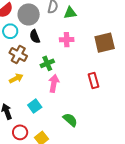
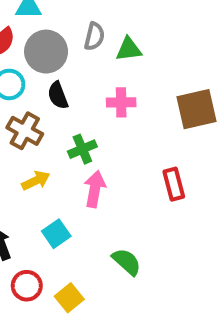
yellow arrow: (16, 78) -> (36, 181), moved

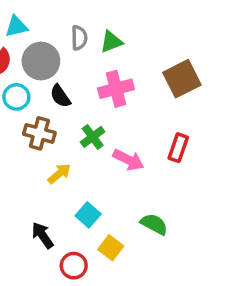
pink cross: (121, 102) -> (116, 89), size x1.4
red rectangle: (174, 184) -> (178, 148), turned 48
pink arrow: (95, 189) -> (128, 160), moved, turned 120
yellow square: (69, 298) -> (111, 248), moved

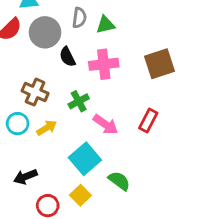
black semicircle: (60, 96) -> (67, 57), moved
cyan circle: (16, 97) -> (18, 124), moved
cyan square: (88, 215) -> (85, 159), moved, size x1.5
black arrow: (43, 235) -> (26, 177), turned -85

